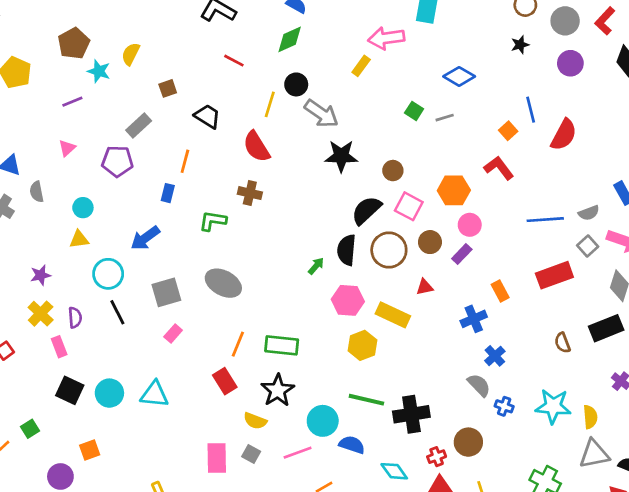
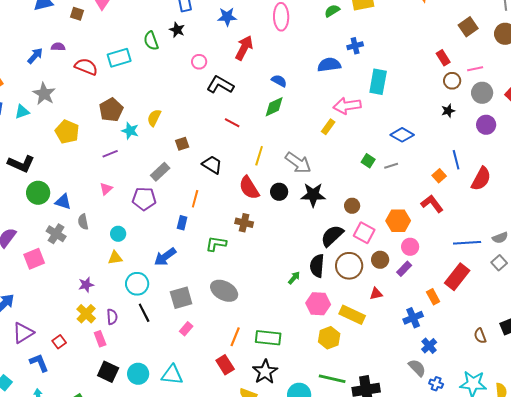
black circle: (296, 84) -> (279, 192), moved
red rectangle: (554, 275) -> (457, 277), moved, turned -32

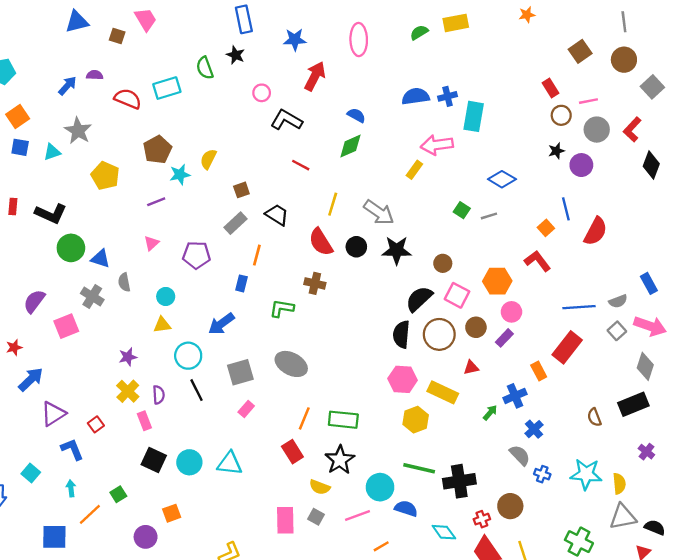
blue cross: (355, 46) -> (448, 96), moved
purple circle: (486, 125) -> (581, 165), moved
cyan star: (130, 131) -> (180, 175), turned -30
gray rectangle: (160, 172) -> (236, 223), moved
green arrow: (294, 278) -> (490, 413), moved

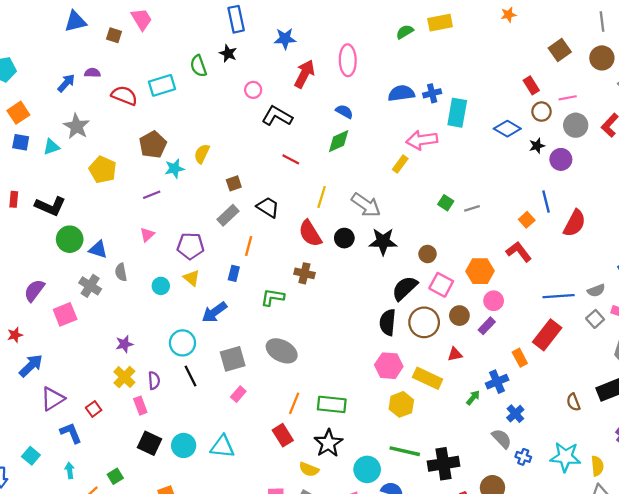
pink ellipse: (359, 40) -> (348, 60), moved
blue diamond: (502, 179) -> (507, 129), moved
yellow triangle: (162, 325) -> (192, 278), moved, turned 48

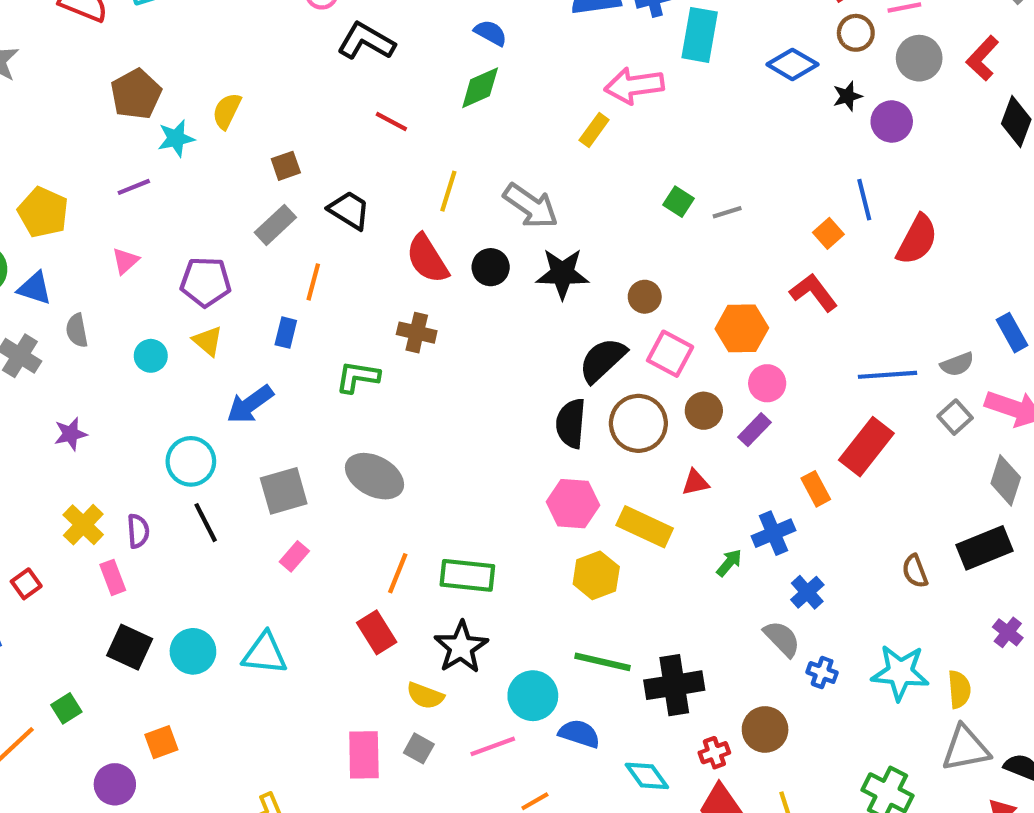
yellow pentagon: (103, 170) -> (43, 212), moved
purple star: (124, 344) -> (71, 434), moved

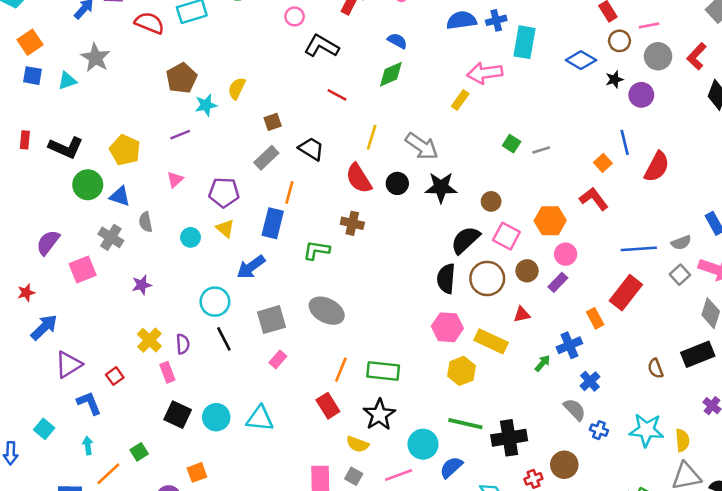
blue rectangle: (286, 333) -> (273, 223), size x1.6
blue semicircle: (579, 734) -> (451, 467), turned -60

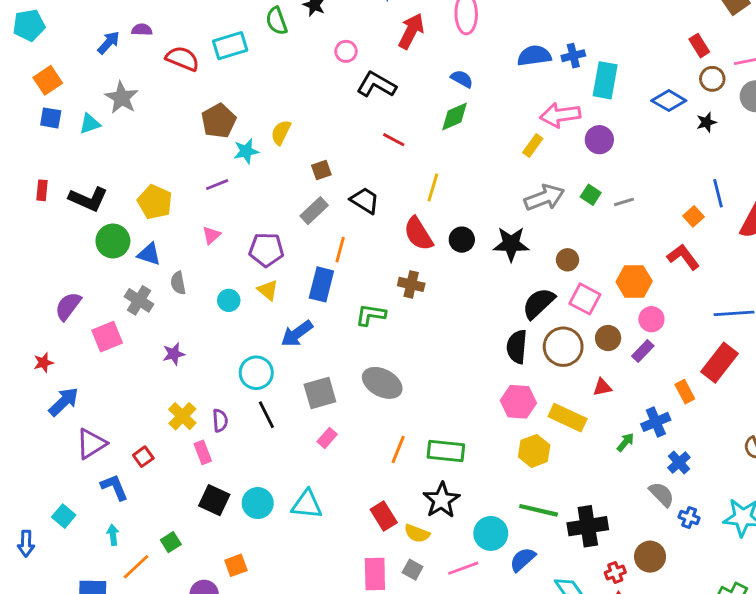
purple circle: (641, 95) -> (599, 140), moved
gray arrow: (422, 146) -> (544, 198), moved, turned -56
red rectangle: (328, 406) -> (384, 516), moved

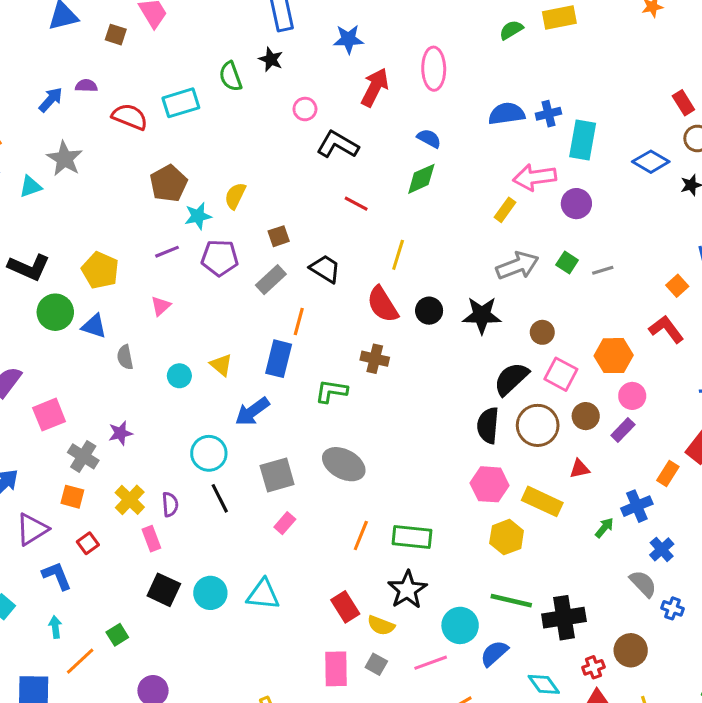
purple pentagon: (266, 250) -> (220, 258), moved
gray cross: (139, 300) -> (83, 456), moved
orange rectangle: (685, 392) -> (668, 473), turned 60
orange square: (236, 565) -> (72, 497), moved, turned 35

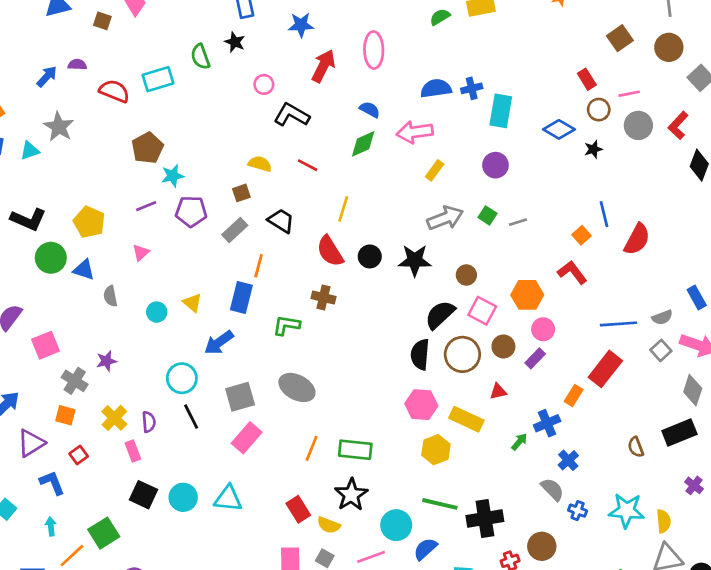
pink arrow: (535, 177) -> (415, 132), moved
yellow semicircle: (235, 196) -> (260, 164), moved, turned 80
pink rectangle: (285, 523) -> (247, 438), size x1.6
green square: (117, 635) -> (104, 533), size x1.6

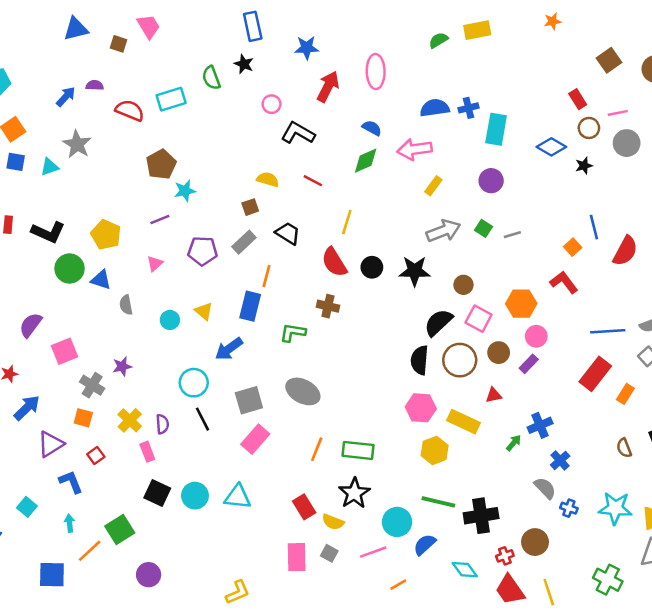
purple pentagon: (191, 211) -> (203, 251), moved
orange rectangle: (574, 395) -> (625, 394), moved

